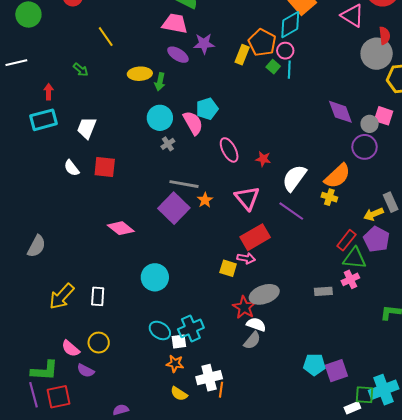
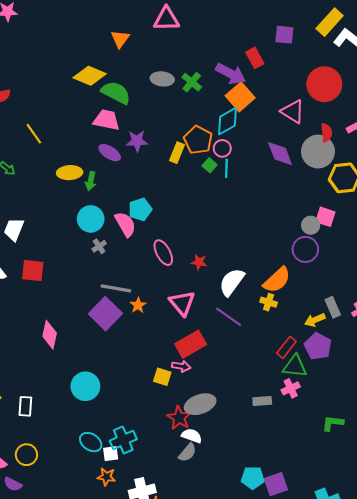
purple diamond: (340, 112) -> (280, 154), moved
pink diamond: (121, 228) -> (50, 335), turned 64

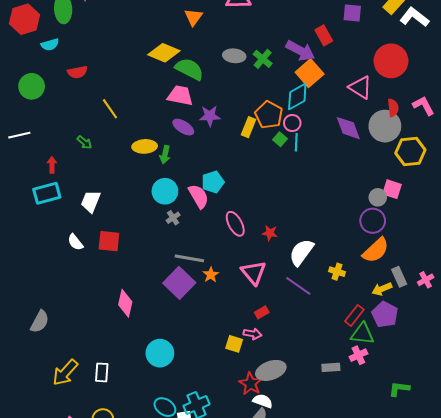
orange semicircle: (277, 280) -> (376, 250), moved
red rectangle: (191, 344) -> (262, 312), size x0.5

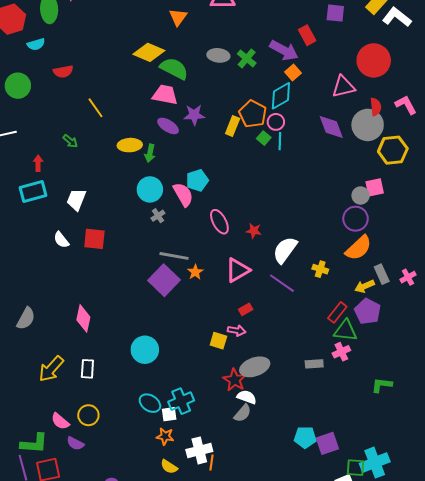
orange square: (310, 73) -> (293, 73), size x0.6
pink triangle: (360, 87) -> (343, 87), turned -45
pink square: (392, 189) -> (375, 187), turned -30
pink triangle: (254, 273) -> (238, 270), turned 40
pink diamond: (125, 303) -> (83, 318), moved

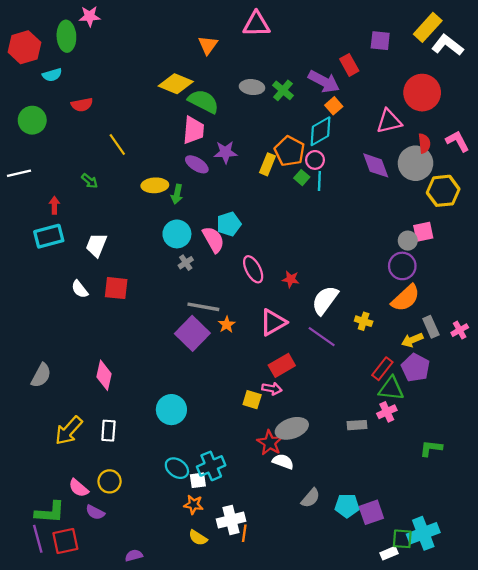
pink trapezoid: (165, 95) -> (193, 130), turned 84
red rectangle: (246, 309) -> (282, 365), size x1.6
gray semicircle: (243, 413) -> (311, 498), moved

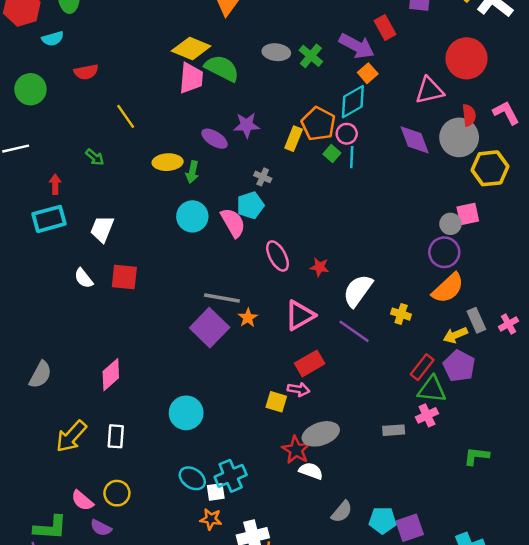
pink trapezoid: (193, 130) -> (191, 78), moved
gray cross: (186, 263) -> (263, 177), moved, turned -32
pink diamond: (104, 375) -> (111, 375), turned 36

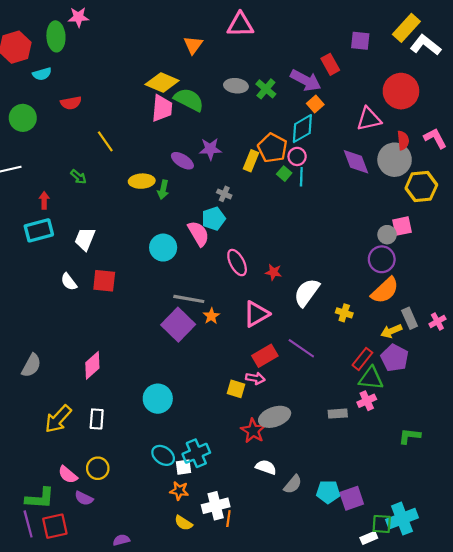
cyan circle: (192, 216) -> (163, 248), moved
purple line: (354, 331) -> (301, 348), moved
white semicircle: (311, 471) -> (266, 467), moved

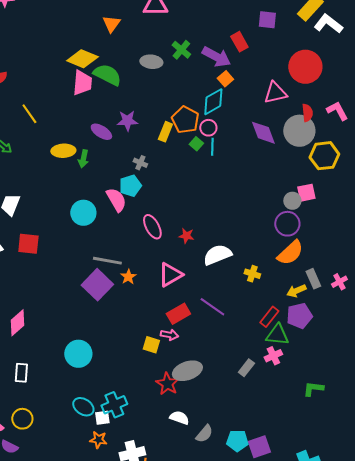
green cross: (266, 89) -> (181, 50), moved
white semicircle: (307, 293) -> (217, 255), turned 32
purple pentagon: (395, 358) -> (299, 316), turned 30
gray rectangle: (338, 414) -> (246, 368), turned -48

